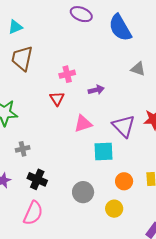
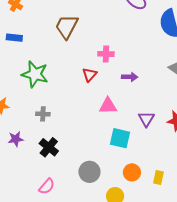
purple triangle: (124, 126) -> (146, 119), size x0.7
pink semicircle: (33, 213) -> (47, 186), moved, size x0.7

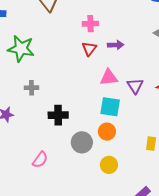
red triangle: (90, 75) -> (89, 49), moved
pink triangle: (108, 106) -> (109, 78), moved
black cross: (49, 147) -> (58, 115), moved, turned -36
orange circle: (132, 172) -> (107, 132), moved

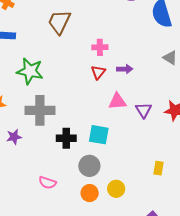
gray cross: (32, 88) -> (40, 110), size x2.0
cyan square: (110, 107) -> (99, 135), moved
orange circle: (107, 132) -> (90, 193), moved
pink semicircle: (40, 160) -> (47, 183), turned 72

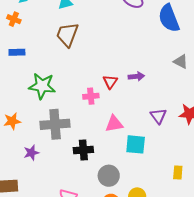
pink cross: (100, 47) -> (91, 96), moved
pink triangle: (117, 101) -> (114, 124), moved
cyan square: (99, 135) -> (136, 144), moved

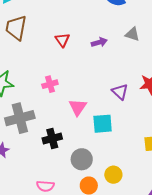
purple arrow: (136, 76) -> (99, 42), moved
red triangle: (110, 82) -> (62, 40), moved
pink triangle: (114, 124) -> (78, 107), turned -36

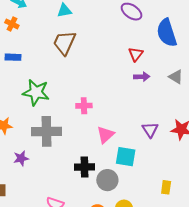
red triangle: (62, 40) -> (136, 54), moved
black cross: (52, 138) -> (84, 167), moved
gray circle: (82, 159) -> (107, 180), moved

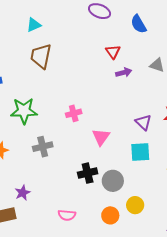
blue semicircle: (167, 33) -> (139, 24), size x0.7
gray cross: (47, 131) -> (43, 147), size x0.7
cyan square: (126, 157) -> (140, 152), moved
purple star: (21, 158) -> (23, 193), moved

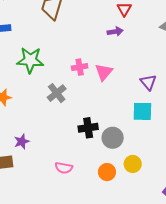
purple arrow: (124, 72) -> (115, 32), moved
pink triangle: (101, 137) -> (104, 72), moved
gray cross: (43, 147) -> (57, 93), moved, turned -30

